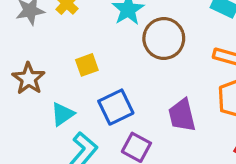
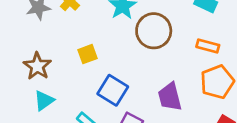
blue square: (116, 107) -> (113, 90), turned -32
cyan triangle: (63, 114) -> (44, 101), moved

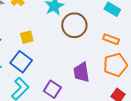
blue square: (113, 90) -> (21, 62), moved

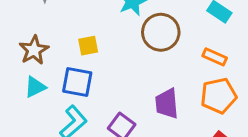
blue square: (21, 62) -> (77, 82), turned -30

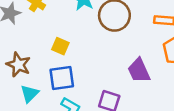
yellow square: (88, 46) -> (60, 46), turned -36

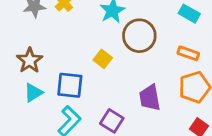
yellow square: (60, 46) -> (103, 59), moved

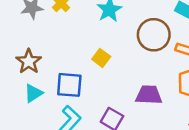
brown circle: (139, 36) -> (154, 35), moved
purple trapezoid: (150, 98) -> (149, 95), turned 104

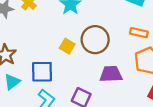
brown circle: (154, 35) -> (95, 40), moved

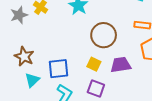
yellow square: (67, 46) -> (94, 64), moved

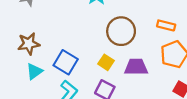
brown star: (24, 56) -> (29, 44), turned 30
blue square: (59, 69) -> (66, 62), turned 30

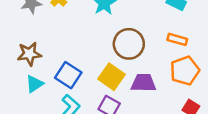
yellow square: (106, 62) -> (111, 77), size x1.5

